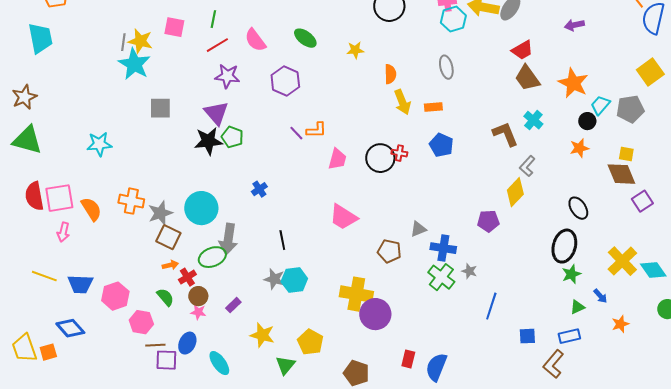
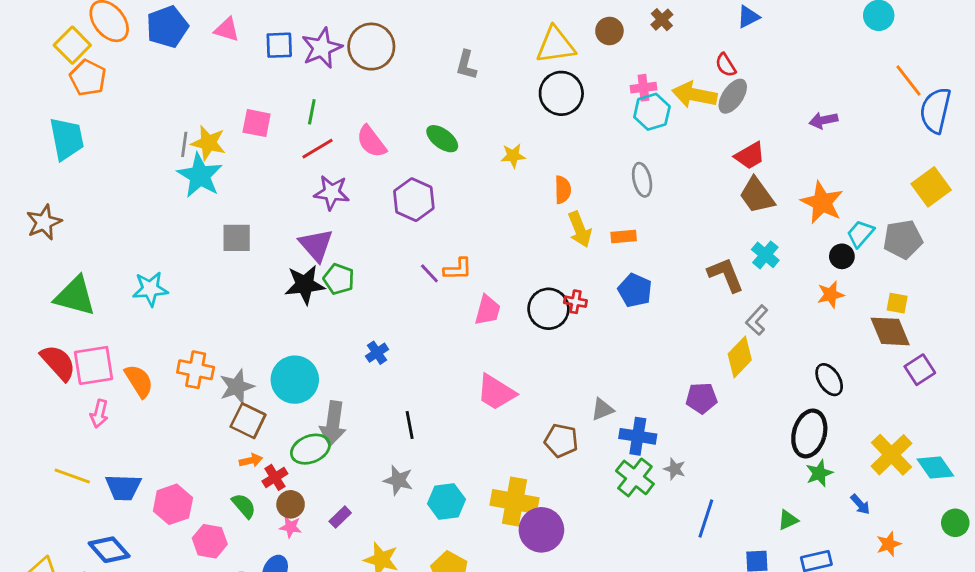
green triangle: (27, 140) -> (75, 296), moved
red semicircle: (34, 196) -> (58, 363), turned 148
cyan hexagon: (294, 280) -> (446, 502), moved
green triangle: (577, 307) -> (788, 520), moved

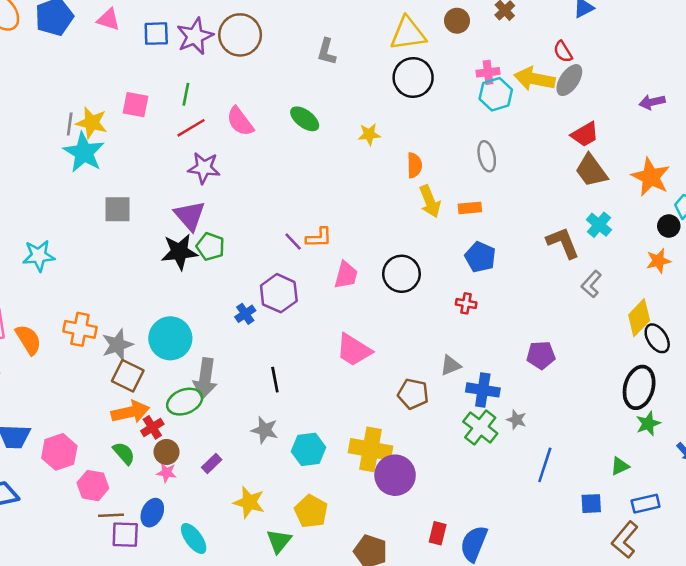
purple hexagon: (414, 200) -> (279, 293), moved
red cross: (575, 302) -> (466, 303), moved
yellow diamond: (740, 357) -> (639, 318), moved
orange arrow: (251, 460) -> (130, 412), size x1.8

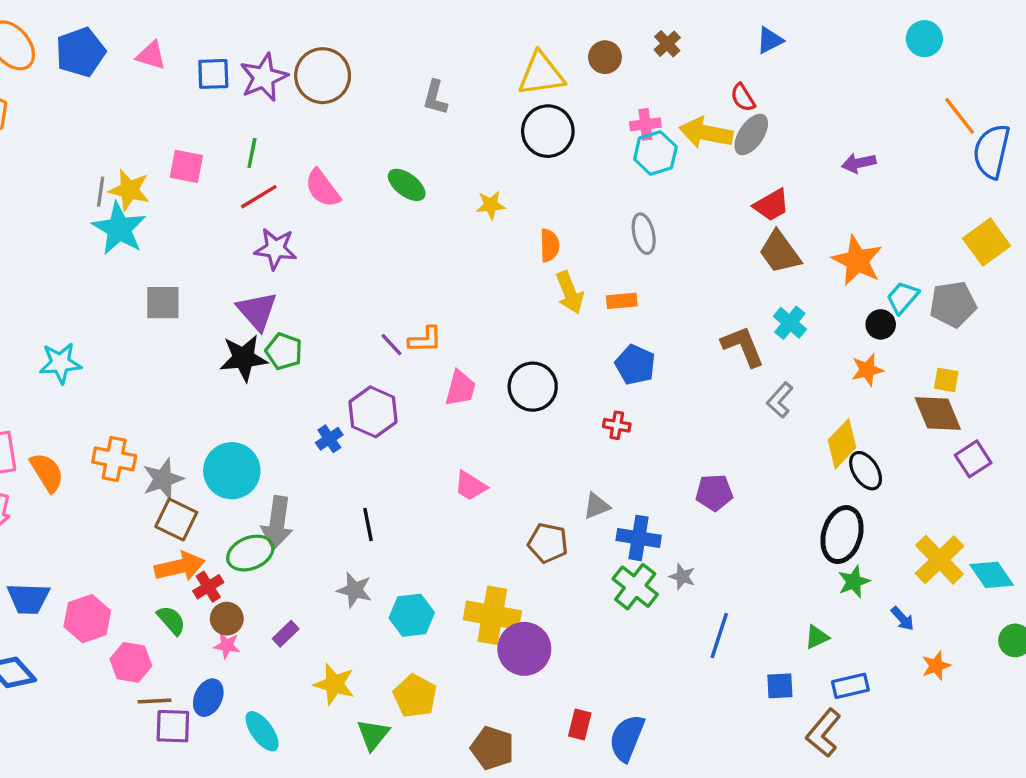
pink trapezoid: (354, 350) -> (471, 486), size x0.7

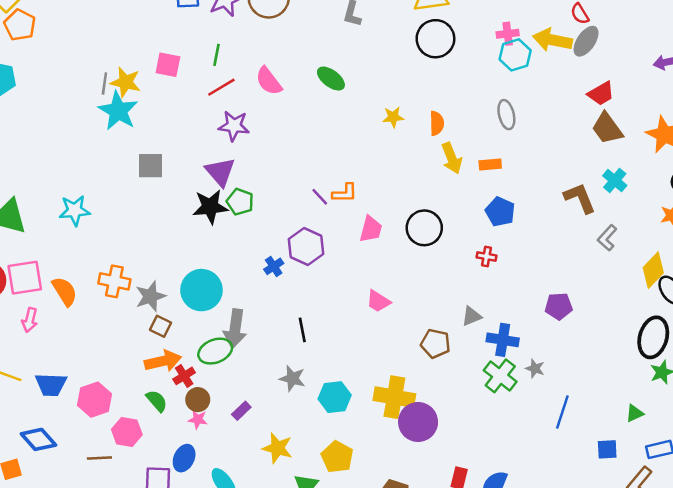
yellow star: (491, 205) -> (393, 117), moved
brown square: (176, 519) -> (160, 326), size x0.7
brown line: (154, 701) -> (99, 458), moved

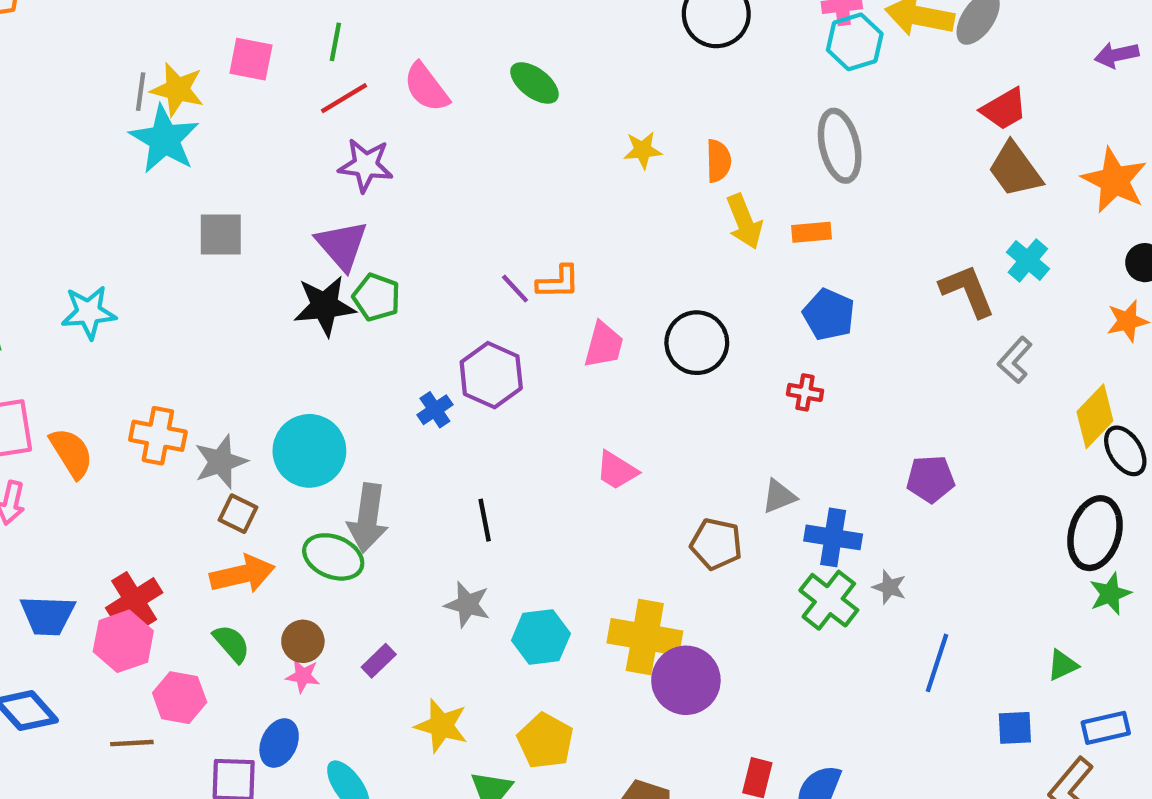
gray ellipse: (506, 115) -> (840, 146), size x1.4
green ellipse: (215, 351) -> (333, 557), turned 44
red cross: (184, 376) -> (134, 600), moved, size x1.4

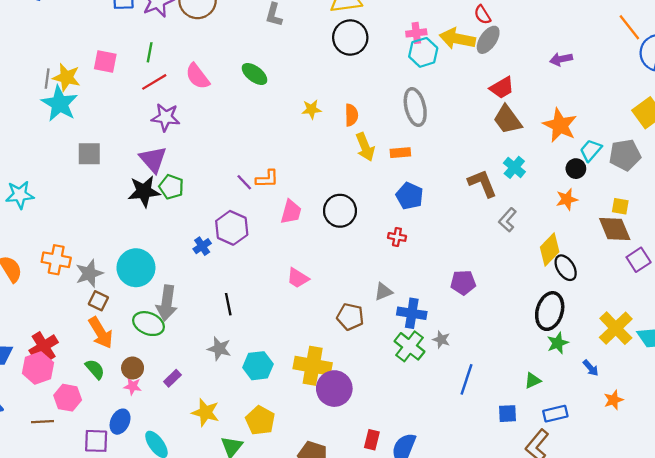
orange arrow: (242, 574) -> (101, 333), turned 72

